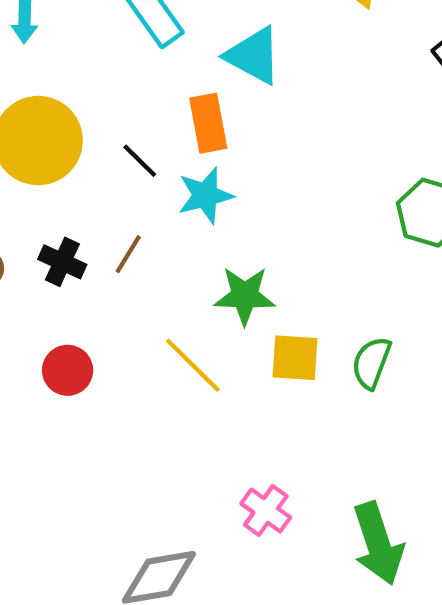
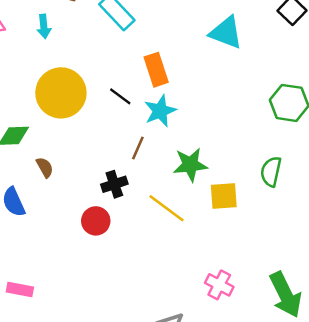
cyan triangle: (254, 56) -> (226, 33), moved
brown line: (128, 254) -> (138, 148), moved
black cross: (62, 262) -> (114, 184), moved, turned -35
green semicircle: (371, 363) -> (271, 171), moved

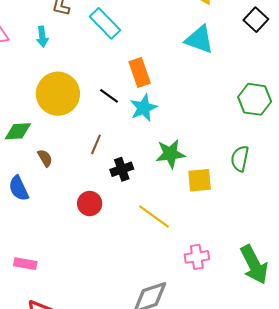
brown line: (138, 148) -> (96, 144), moved
black cross: (114, 184) -> (122, 169), moved
yellow line: (166, 208) -> (154, 216), moved
pink cross: (219, 285) -> (197, 257), turned -35

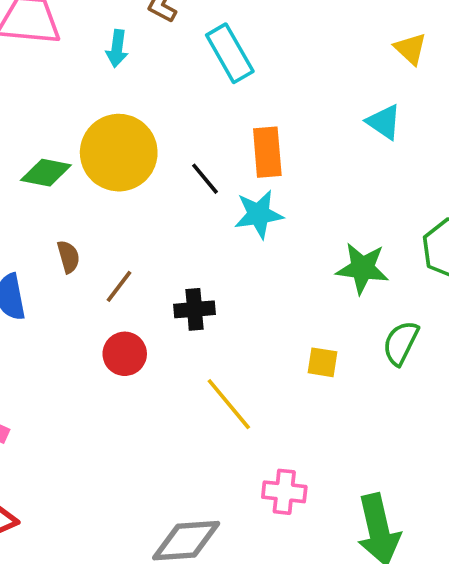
cyan triangle: (199, 39) -> (384, 122), size x0.7
green diamond: (18, 131) -> (46, 173), moved
brown line: (96, 144) -> (119, 286), moved
green star: (170, 154) -> (362, 268), moved
yellow square: (200, 180) -> (322, 362), size x0.7

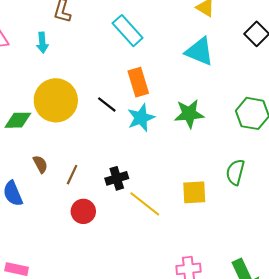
cyan rectangle: (230, 53) -> (128, 31), moved
cyan triangle: (384, 122) -> (199, 51), size x1.4
green star: (362, 268) -> (189, 114), moved
yellow square: (322, 362) -> (194, 192), size x1.4
yellow line: (229, 404) -> (145, 204), moved

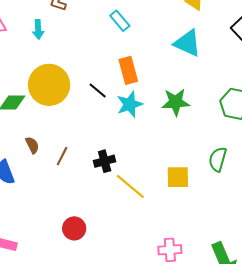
cyan rectangle: (128, 31) -> (120, 21), size x0.7
red circle: (83, 211) -> (74, 228), moved

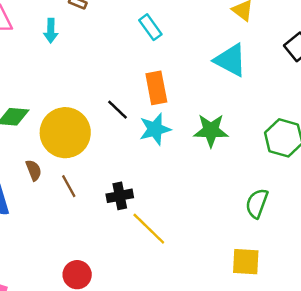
yellow circle: (49, 85) -> (65, 133), moved
brown line: (62, 156) -> (69, 186), turned -60
yellow square: (178, 177) -> (246, 262), moved

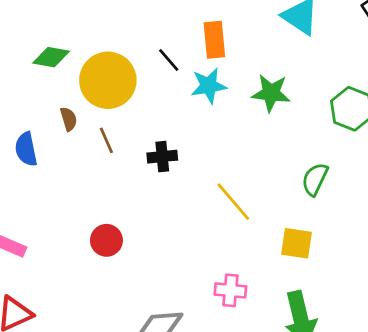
yellow line: (149, 229) -> (233, 202), moved

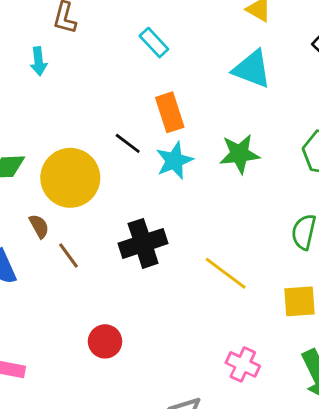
brown line: (106, 140) -> (68, 256), moved
black cross: (162, 157) -> (143, 243), size x1.5
pink cross: (230, 290) -> (243, 364), turned 32

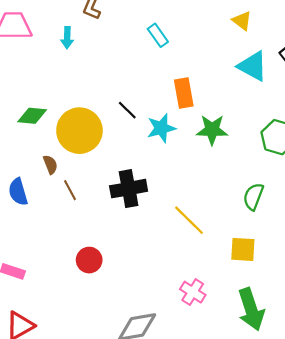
cyan triangle: (252, 69) -> (253, 66), moved
orange rectangle: (170, 112) -> (184, 93), moved

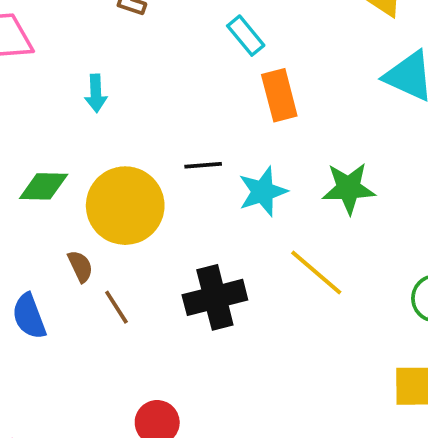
cyan arrow: (67, 38) -> (96, 93), moved
orange rectangle: (184, 93) -> (279, 95), moved
black line: (127, 110) -> (203, 165), turned -45
yellow line: (189, 220) -> (316, 272), moved

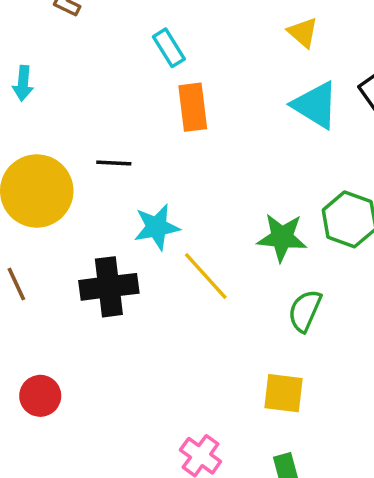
green star: (349, 188) -> (282, 237), moved
cyan star: (263, 192) -> (157, 227), moved

